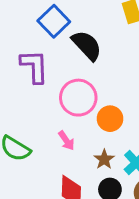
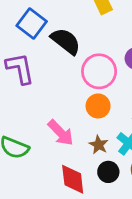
pink circle: (78, 98) -> (99, 71), moved
pink arrow: (66, 141) -> (61, 133), size x1.5

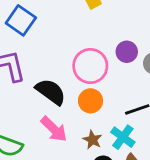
black semicircle: (66, 41) -> (51, 92), moved

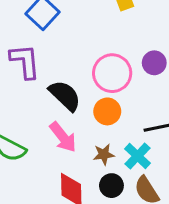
brown star: (92, 140) -> (104, 154), turned 30

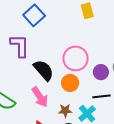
purple circle: (154, 63) -> (101, 72), moved

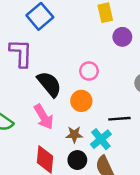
pink circle: (75, 58) -> (89, 71), size x0.6
purple circle: (101, 72) -> (122, 37), moved

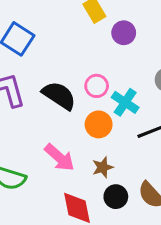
black semicircle: (49, 84) -> (59, 96), moved
cyan cross: (101, 139) -> (125, 102), moved

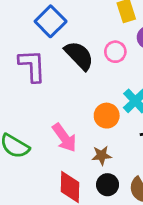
pink circle: (97, 86) -> (115, 52), moved
black semicircle: (59, 96) -> (79, 56), moved

